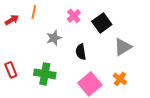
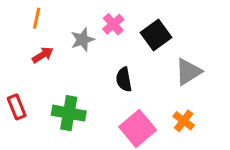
orange line: (34, 12) -> (37, 18), moved
red arrow: (12, 20) -> (43, 55), moved
gray star: (54, 38) -> (83, 40), moved

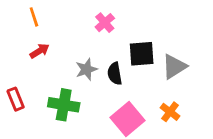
orange line: (37, 18) -> (34, 17), turned -30
black square: (156, 35) -> (142, 54), moved, turned 32
gray star: (83, 40) -> (86, 69), moved

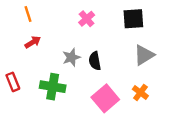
black square: (142, 54) -> (133, 19), moved

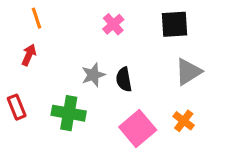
red arrow: (33, 42) -> (29, 55), moved, turned -35

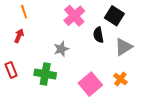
pink cross: (113, 24) -> (74, 16), size x1.5
black square: (174, 24) -> (114, 16), turned 36
black semicircle: (124, 79) -> (98, 35), moved

